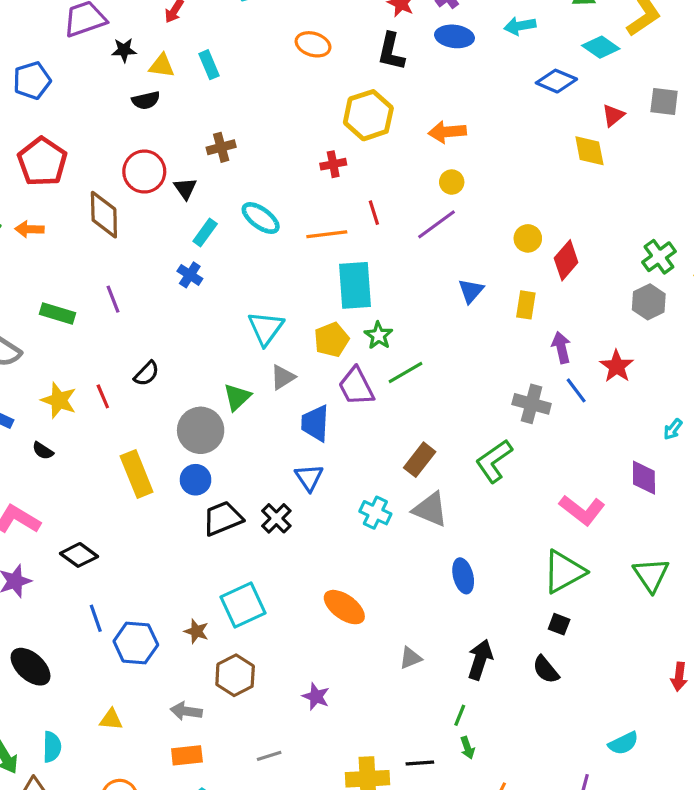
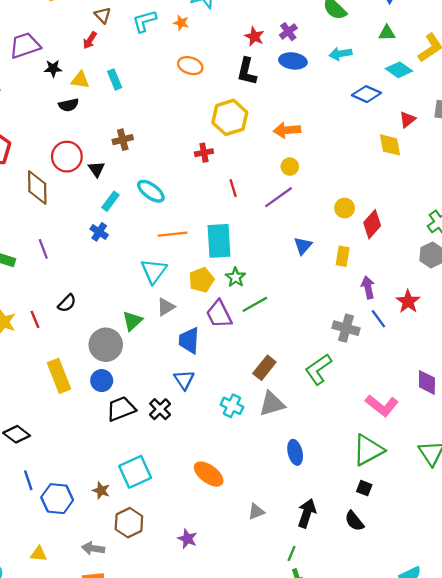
orange line: (327, 234) -> (173, 234), moved
gray triangle: (430, 509) -> (272, 404), turned -40

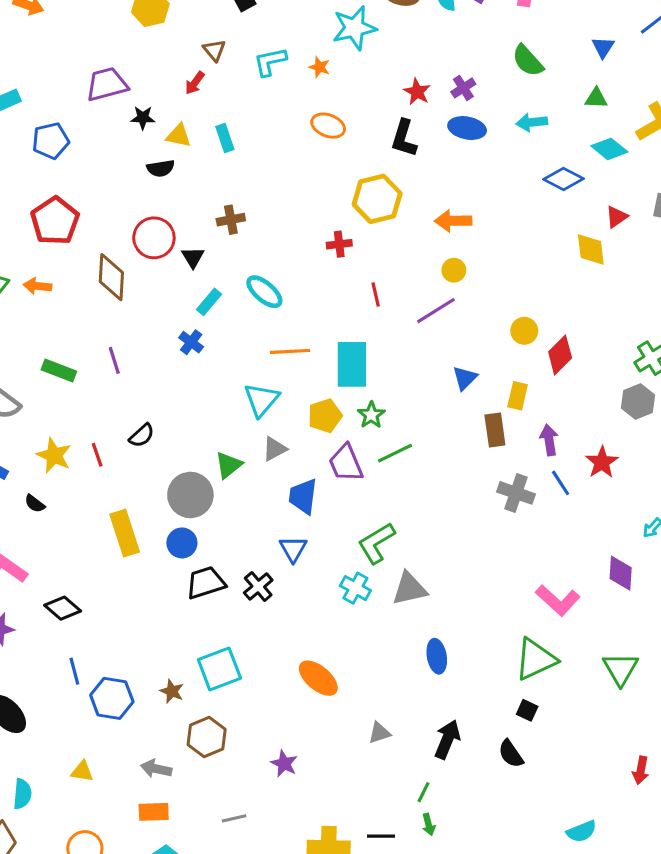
brown rectangle: (264, 368) -> (495, 430), moved, turned -50
green L-shape: (318, 369) -> (376, 543), moved

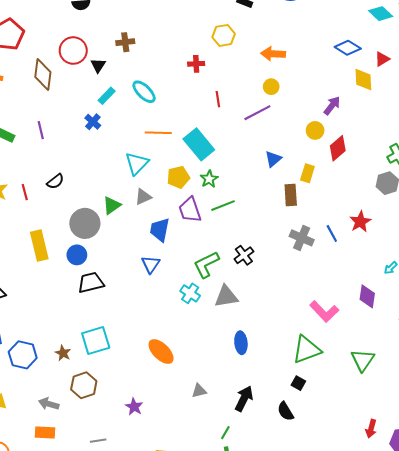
blue diamond: (564, 179) -> (348, 48), moved
yellow hexagon: (377, 199) -> (224, 35), size x0.7
cyan rectangle: (352, 364) -> (199, 144), turned -44
purple arrow: (549, 440) -> (332, 106), moved, turned 42
black cross: (258, 587) -> (244, 255), moved

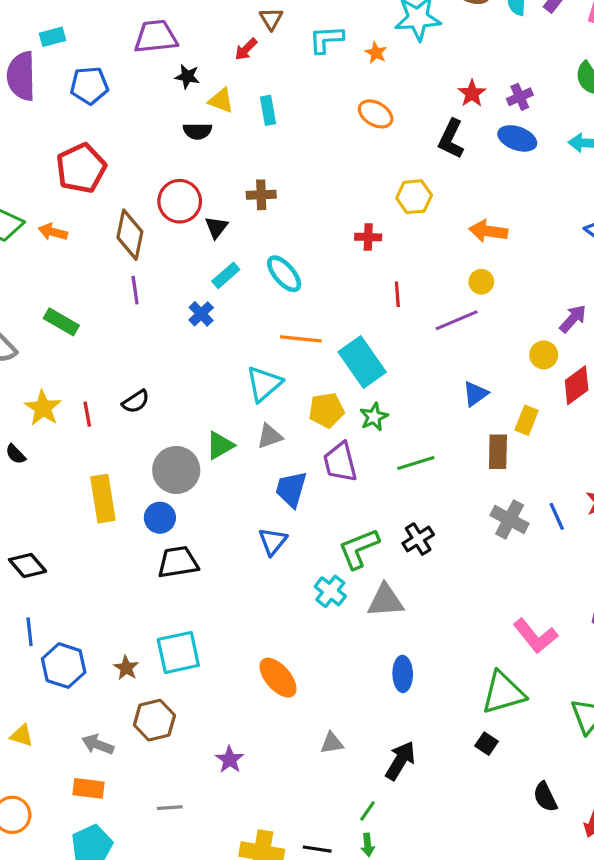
purple line: (41, 130) -> (135, 290), moved
green line: (223, 206) -> (416, 463), moved
black semicircle: (285, 411) -> (545, 797), moved

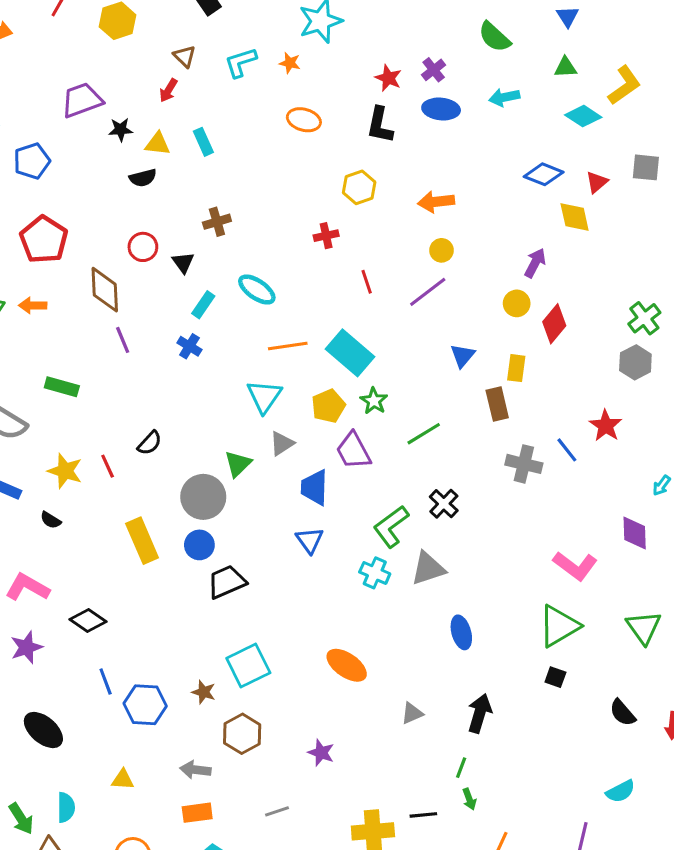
red circle: (180, 201) -> (143, 247), size x0.7

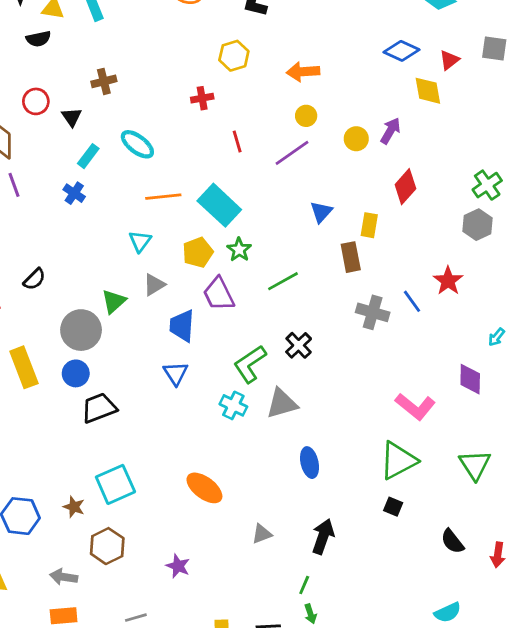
yellow circle: (517, 303) -> (356, 139), moved
cyan triangle: (264, 396) -> (140, 241), size x0.7

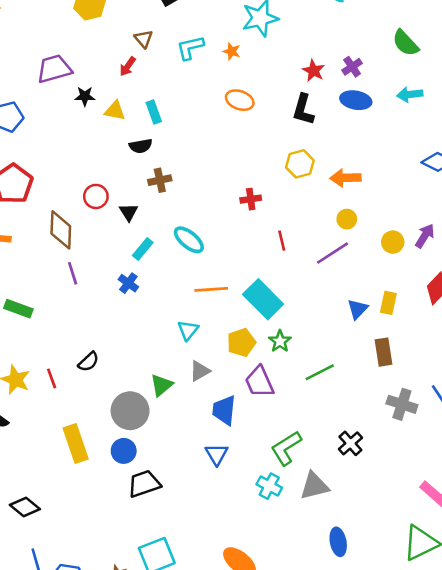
black semicircle: (38, 39) -> (141, 146), moved
yellow hexagon: (234, 56) -> (300, 164), moved
yellow rectangle: (369, 225) -> (388, 303), moved
black cross: (299, 345) -> (350, 443), moved

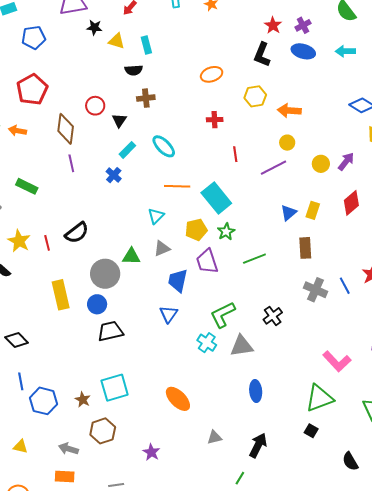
orange ellipse: (240, 100) -> (212, 74), moved, turned -45
black semicircle: (88, 362) -> (77, 233), size x1.4
green triangle: (161, 385) -> (131, 256), turned 36

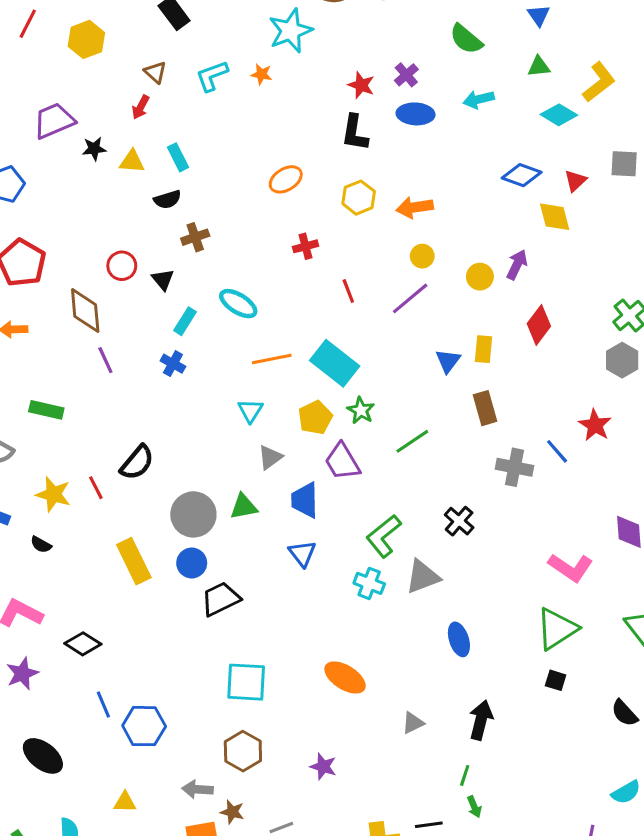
green triangle: (131, 256) -> (244, 507), moved
cyan square: (115, 388) -> (246, 682), turned 32
brown star: (83, 400) -> (232, 812), moved

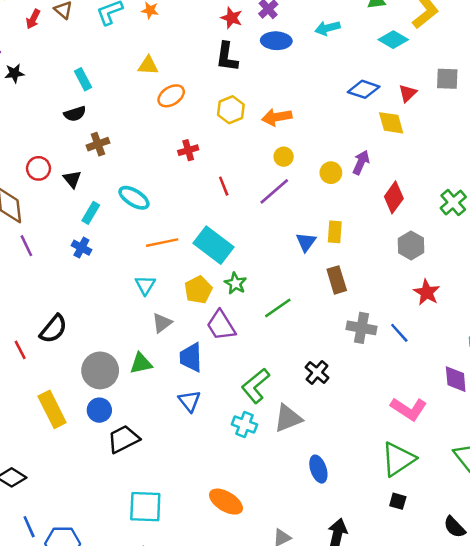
red arrow: (141, 107) -> (33, 19), moved
yellow triangle: (132, 161) -> (148, 65), moved
red diamond: (539, 325) -> (394, 197), moved
gray hexagon: (622, 360) -> (411, 245), moved
blue line: (557, 451) -> (399, 333), moved

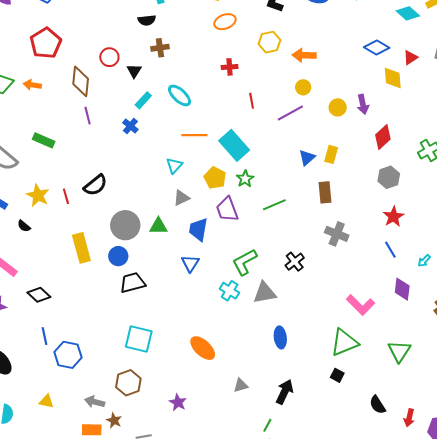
purple arrow: (361, 162) -> (363, 104), turned 132
yellow pentagon: (198, 290) -> (215, 178), turned -30
blue line: (399, 333) -> (390, 250), moved

